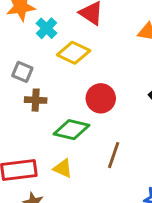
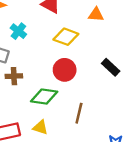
cyan cross: (46, 28) -> (18, 31), moved
yellow diamond: (74, 53) -> (66, 37), moved

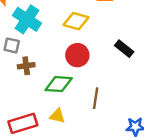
cyan cross: (18, 31) -> (27, 19), size x1.6

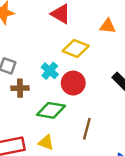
cyan cross: (27, 19) -> (50, 71), moved, size x0.6

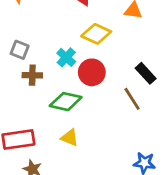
brown line: (87, 129) -> (132, 99), moved, turned -50
yellow triangle: (46, 142) -> (70, 138), moved

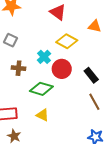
gray square: (20, 50) -> (11, 40), moved
black rectangle: (146, 73) -> (91, 75), moved
brown line: (132, 99) -> (94, 102), moved

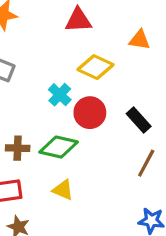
red triangle: (58, 12) -> (78, 20), turned -36
brown cross: (19, 68) -> (18, 148), moved
brown line: (94, 102) -> (146, 163), turned 60

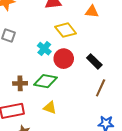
yellow diamond: (96, 67) -> (66, 30), turned 30

